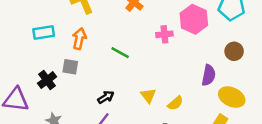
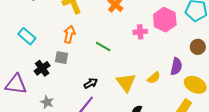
cyan rectangle: (44, 32) -> (27, 36), moved, turned 48
yellow triangle: (148, 96) -> (126, 82), size x1.5
yellow semicircle: (175, 103) -> (154, 78), moved

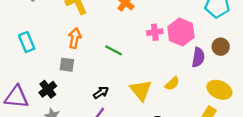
pink hexagon: (165, 20) -> (181, 32), moved
cyan rectangle: (27, 36) -> (27, 42), turned 30
purple semicircle: (176, 66) -> (198, 57), moved
black cross: (42, 68) -> (48, 89), moved

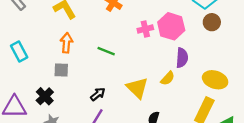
brown circle: (221, 47) -> (212, 22), moved
purple semicircle: (198, 57) -> (182, 58), moved

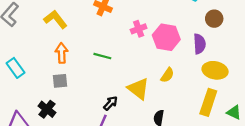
brown circle: (212, 22) -> (214, 19), moved
pink hexagon: (171, 26) -> (166, 37), moved
purple semicircle: (182, 58) -> (200, 44), moved
black arrow: (98, 94) -> (111, 103), moved

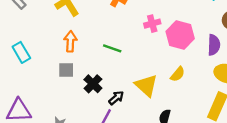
black cross: (47, 109) -> (93, 84), moved

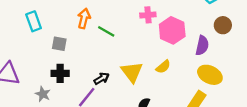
orange arrow: (70, 41) -> (84, 18), moved
cyan rectangle: (21, 52) -> (34, 21), moved
black cross: (93, 84) -> (60, 73), moved, turned 36

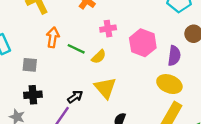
pink cross: (148, 15) -> (108, 29), moved
yellow semicircle: (163, 67) -> (99, 57), moved
yellow ellipse: (210, 75) -> (169, 84), moved

